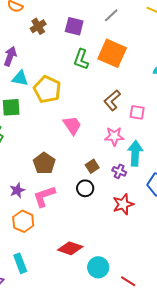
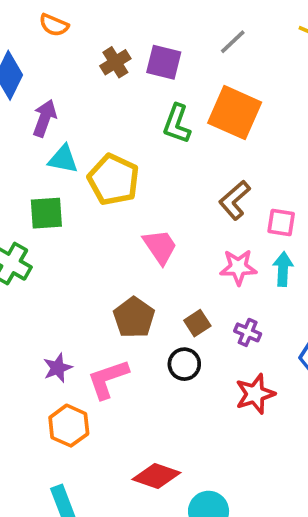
brown cross: (38, 26) -> (115, 62), moved
cyan arrow: (135, 153) -> (283, 269), moved, size x0.7
brown pentagon: (44, 163) -> (134, 318), moved

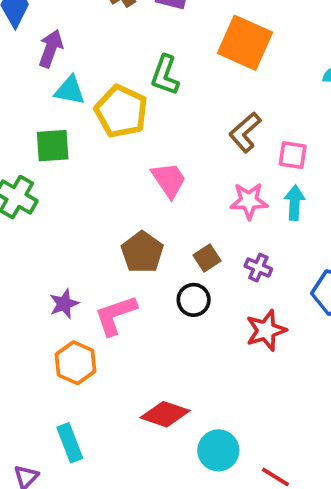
green L-shape: (177, 124) -> (165, 75), moved

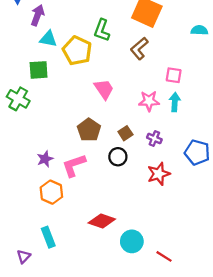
brown L-shape: (245, 132) -> (139, 48), moved

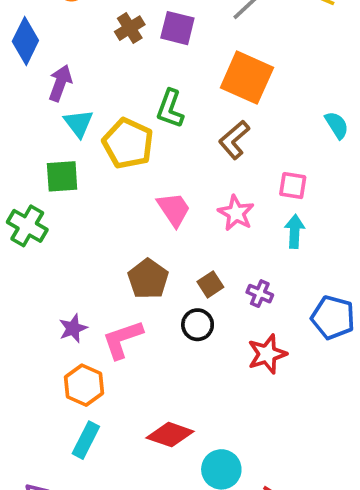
cyan semicircle: (199, 30) -> (337, 125), moved, turned 56
cyan triangle: (48, 39) -> (79, 123), turned 42
pink star: (149, 101) -> (236, 213), moved, turned 30
cyan rectangle: (48, 237) -> (86, 440), moved, turned 48

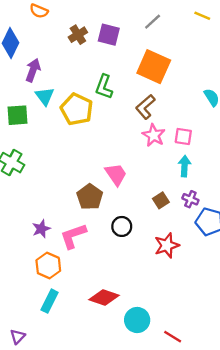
green square: (62, 176) -> (18, 115), moved
pink trapezoid: (174, 209) -> (116, 174), moved
pink star: (236, 213) -> (154, 135), moved
brown square: (210, 284) -> (161, 200), moved
purple cross: (260, 294) -> (190, 199), moved

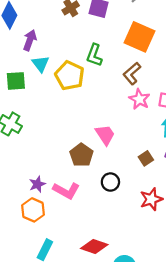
pink L-shape: (73, 236) -> (66, 191), turned -132
orange hexagon: (48, 266) -> (33, 210), moved

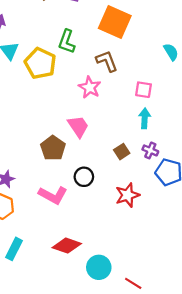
brown L-shape: (132, 73) -> (107, 61), turned 110
pink star: (139, 99) -> (90, 87), moved
pink L-shape: (66, 191) -> (53, 195), moved

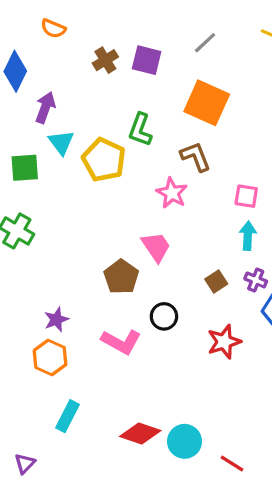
red diamond: (67, 246) -> (140, 433), moved

